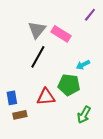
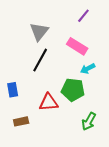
purple line: (90, 15) -> (83, 16), moved
pink rectangle: (61, 34) -> (77, 46), moved
blue rectangle: (12, 98) -> (13, 90), moved

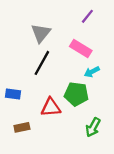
blue rectangle: (13, 90) -> (13, 94), turned -72

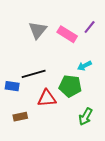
purple line: (87, 16) -> (90, 27), moved
pink rectangle: (81, 48) -> (67, 34), moved
black line: (42, 63) -> (34, 74), moved, turned 45

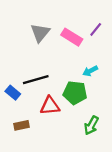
blue rectangle: (12, 86) -> (13, 93), turned 32

